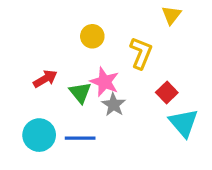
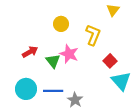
gray star: (114, 105) -> (75, 100), moved

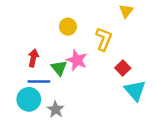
red arrow: (30, 52) -> (33, 58), turned -49
blue line: (53, 91) -> (39, 81), moved
gray star: (75, 100) -> (56, 109), moved

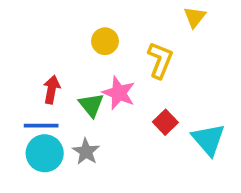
red square: (123, 68) -> (165, 122), moved
blue line: (39, 81) -> (41, 126), moved
gray star: (56, 109) -> (86, 152), moved

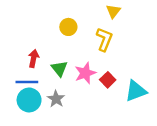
yellow triangle: (195, 17) -> (113, 11), moved
pink star: (119, 93) -> (85, 73), moved, turned 30
cyan triangle: (208, 139) -> (136, 91), turned 50

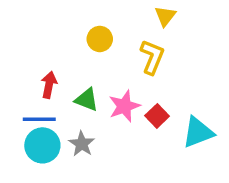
green triangle: (59, 69) -> (87, 100), turned -30

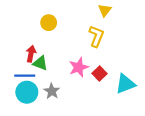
yellow circle: (100, 39) -> (49, 23), moved
green triangle: (87, 100) -> (40, 63), moved

